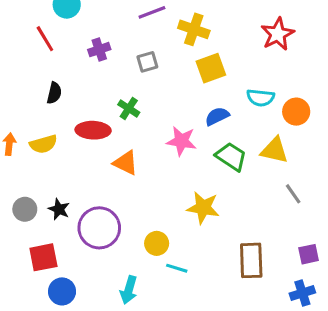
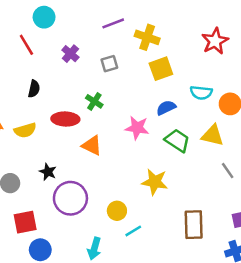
purple cross: (99, 50) -> (70, 54), turned -30
black star: (59, 209) -> (48, 172), moved
cyan line: (177, 268) -> (133, 231), turned -48

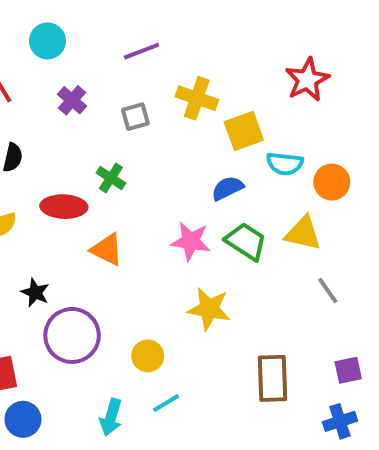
cyan circle: (44, 17) -> (47, 41), moved
yellow cross: (147, 37) -> (197, 98), moved
yellow square: (161, 69) -> (244, 131), moved
pink star: (137, 128) -> (191, 241), moved
cyan line: (133, 231) -> (166, 403), moved

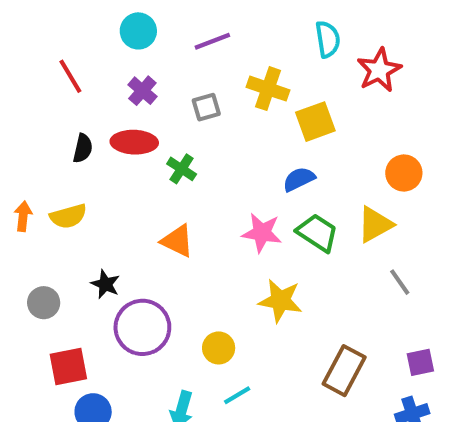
cyan circle: (47, 41) -> (138, 31), moved
cyan semicircle: (285, 164) -> (328, 39), moved, turned -105
red ellipse: (64, 207) -> (134, 142), moved
yellow triangle: (303, 233) -> (375, 224), turned -42
brown rectangle: (272, 378) -> (344, 371), turned 30

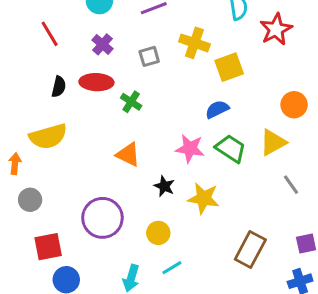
orange arrow: (23, 216) -> (15, 164), moved
yellow semicircle: (68, 216) -> (48, 136), size x1.4
black star: (105, 284) -> (164, 186), moved

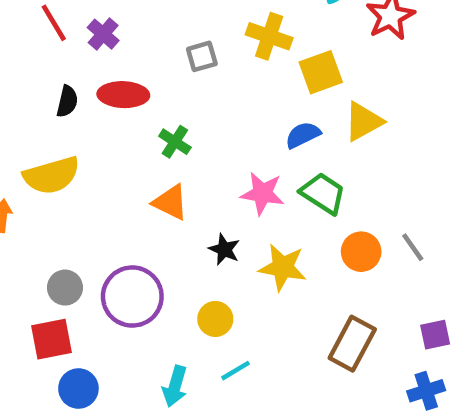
purple cross: (102, 44) -> (103, 34), moved
green cross: (131, 102) -> (175, 142), moved
orange circle: (294, 105) -> (361, 252), moved
yellow triangle: (273, 142) -> (363, 122), moved
gray circle: (30, 200) -> (65, 288), moved

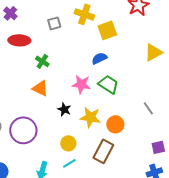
yellow triangle: (363, 122) -> (153, 52), moved
orange circle: (361, 252) -> (115, 124), moved
yellow circle: (215, 319) -> (68, 143), moved
brown rectangle: (352, 344) -> (103, 151), moved

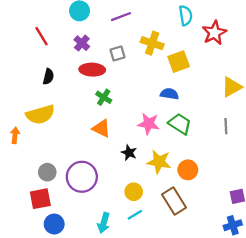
purple cross: (10, 13) -> (82, 43), moved
red ellipse: (19, 40) -> (92, 70), moved
blue semicircle: (99, 58) -> (169, 94), turned 35
gray line: (148, 108) -> (226, 126), moved, turned 32
brown rectangle: (103, 151) -> (174, 201), turned -60

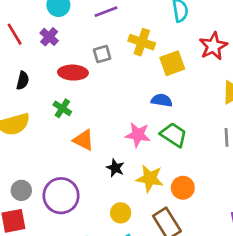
red star: (214, 33) -> (213, 46), moved
purple cross: (82, 43) -> (49, 37), moved
green cross: (104, 97) -> (62, 108), moved

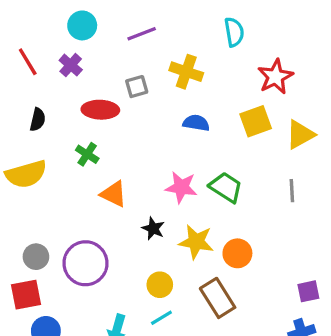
yellow square: (172, 63) -> (256, 121), moved
blue semicircle: (162, 100) -> (196, 123), moved

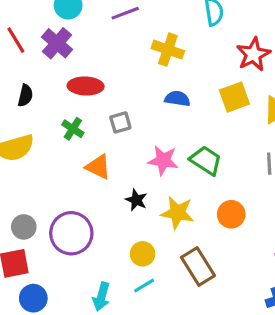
purple cross: (71, 65) -> (57, 43), size x1.4
gray square: (137, 87) -> (120, 122), moved
orange circle: (237, 253) -> (231, 214), moved

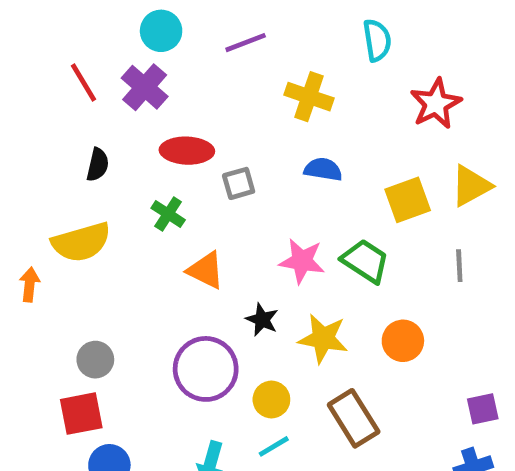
yellow square: (234, 97) -> (408, 200), moved
gray square: (120, 122) -> (239, 183), moved
purple circle: (71, 233) -> (206, 369), moved

